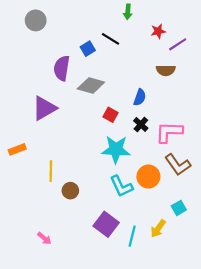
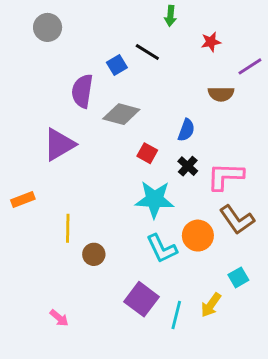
purple line: (178, 44) -> (250, 66), moved

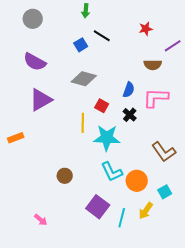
green arrow: (170, 16) -> (86, 11), moved
purple semicircle: (82, 91) -> (35, 62), moved, turned -70
pink L-shape: (225, 176) -> (156, 98), moved
yellow line: (68, 228) -> (83, 123), moved
orange circle: (198, 236) -> (137, 181), moved

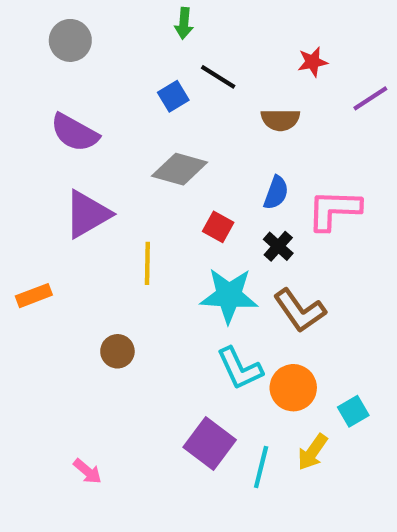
brown semicircle: (153, 65) -> (280, 120), moved
yellow line: (83, 123) -> (147, 263), moved
brown L-shape: (164, 152) -> (300, 311), moved
brown circle: (65, 176) -> (117, 351), moved

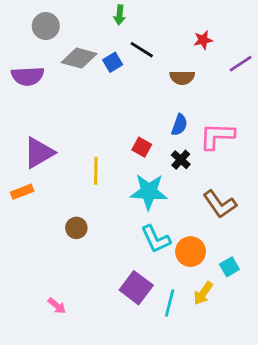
purple semicircle: (75, 133) -> (28, 76), moved, turned -32
gray diamond: (180, 169) -> (79, 58), moved
purple triangle: (87, 214) -> (39, 153), moved
brown L-shape: (300, 311) -> (220, 204), moved

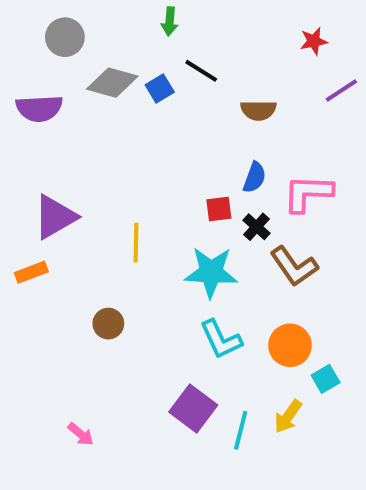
red star: (203, 40) -> (314, 41), moved
red square: (142, 147) -> (219, 209), moved, turned -36
brown L-shape: (220, 204) -> (294, 266), moved
orange circle: (191, 252) -> (290, 345), moved

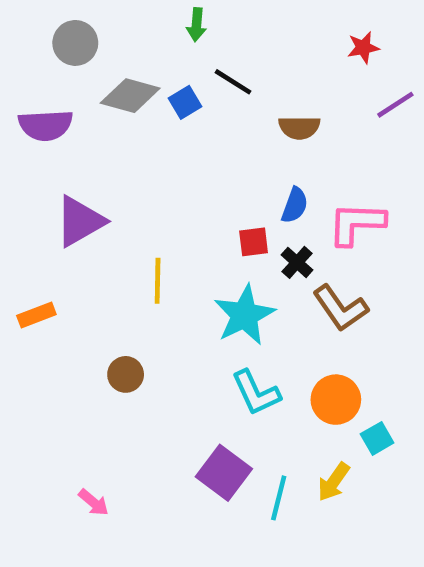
purple triangle: (55, 217) -> (80, 221), moved
cyan star: (211, 272) -> (244, 315), turned -30

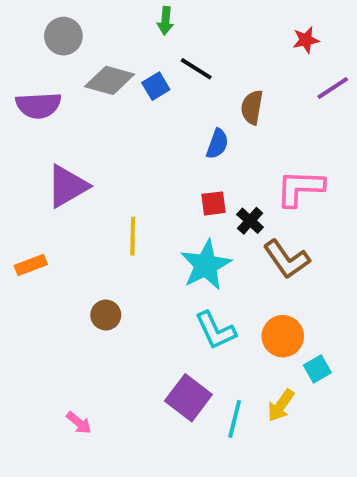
brown semicircle: (299, 128) -> (252, 107), turned 100
blue semicircle: (295, 205) -> (217, 144), moved

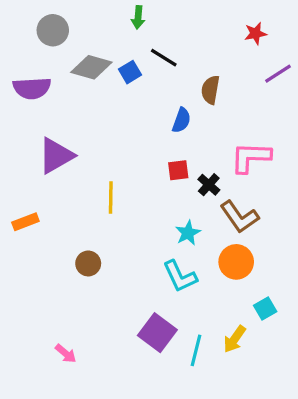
cyan star: (206, 265) -> (188, 233), moved, size x0.6
orange circle: (283, 336) -> (236, 262), moved

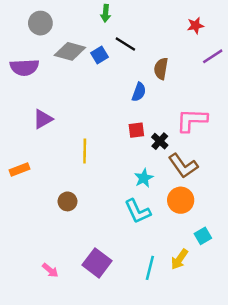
purple triangle: (56, 156) -> (43, 119), size x0.7
purple square: (157, 333) -> (97, 263), moved

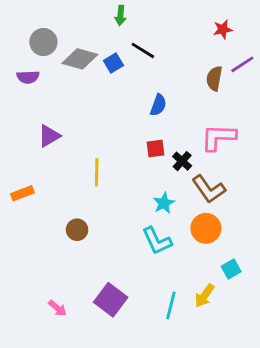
gray circle: (40, 23) -> (43, 42), moved
purple semicircle: (24, 67) -> (28, 77), size x0.7
brown semicircle: (161, 69) -> (214, 78), moved

